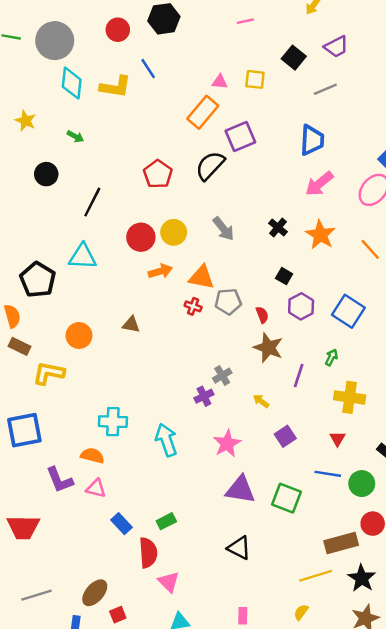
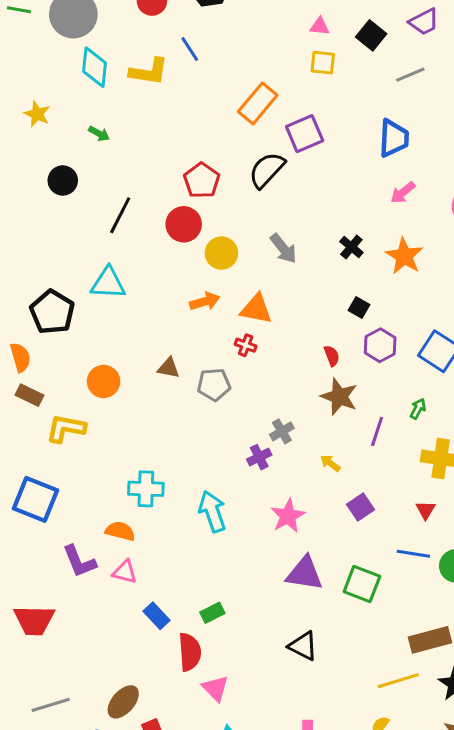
pink triangle: (220, 82) -> (320, 26), moved
pink arrow: (319, 184) -> (403, 193), size x0.7
red circle: (141, 237) -> (184, 224), moved
gray pentagon: (228, 302) -> (214, 385), moved
blue square: (24, 430) -> (36, 499), turned 33

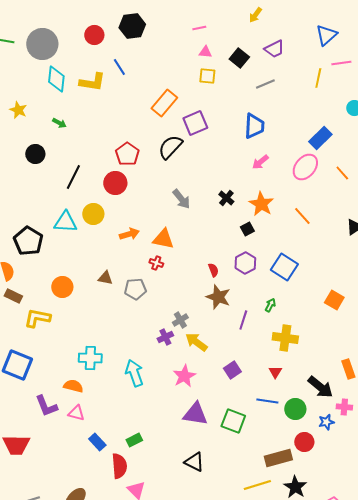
yellow circle: (221, 253) -> (93, 214), moved
black square: (359, 307) -> (247, 229), moved, turned 32
yellow arrow: (330, 463) -> (196, 342), moved, size x1.6

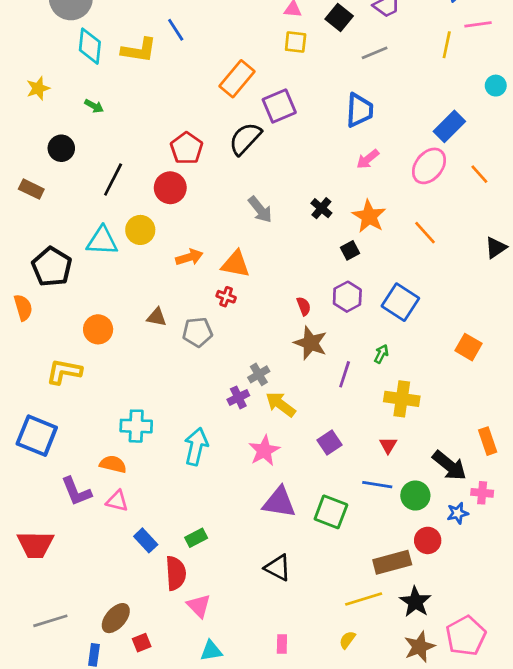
yellow star: (18, 110) -> (38, 88), turned 30
brown rectangle: (13, 296) -> (31, 189), moved
cyan arrow: (134, 373) -> (196, 446), turned 32

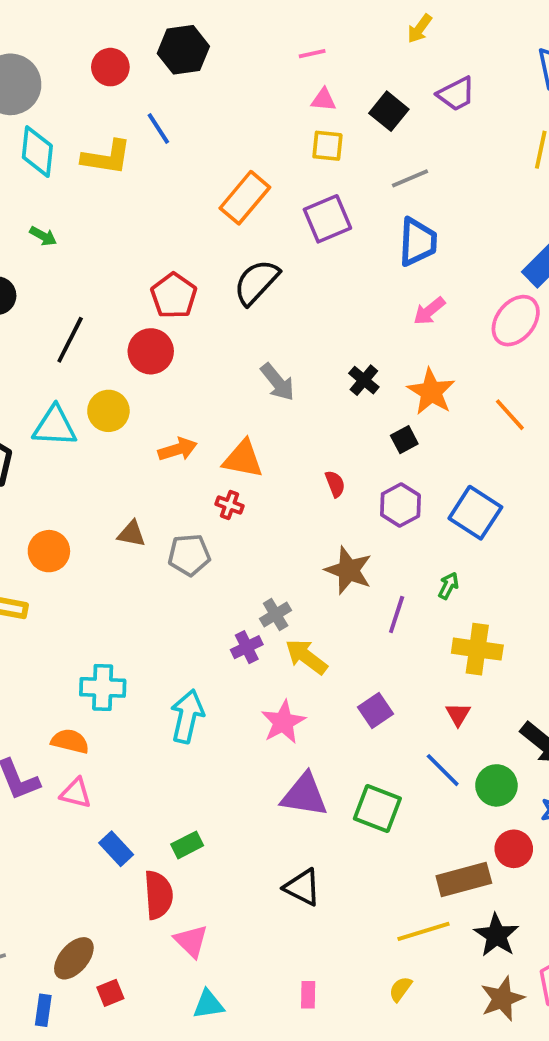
gray line: (375, 53) -> (410, 178), moved
purple square: (279, 106) -> (327, 219), moved
red semicircle: (304, 306) -> (335, 484), moved
blue line: (377, 485) -> (443, 770), turned 36

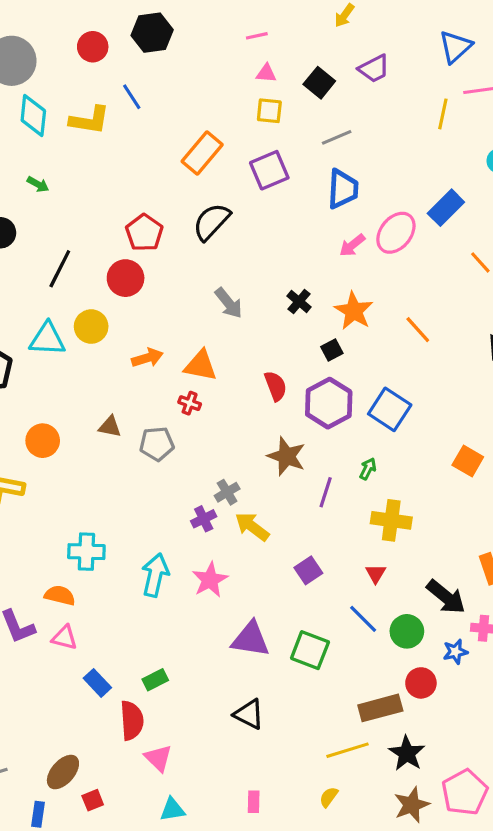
pink ellipse: (516, 321) -> (396, 233), moved
red semicircle: (335, 484) -> (276, 386), size x1.4
purple hexagon: (400, 505) -> (329, 403), size x1.4
pink star: (283, 722) -> (210, 580), moved

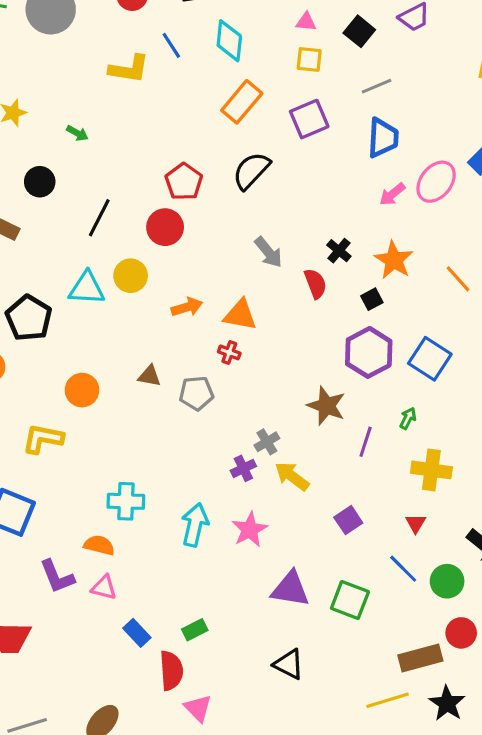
cyan diamond: (33, 115) -> (229, 41), moved
red semicircle: (276, 386) -> (315, 284), moved

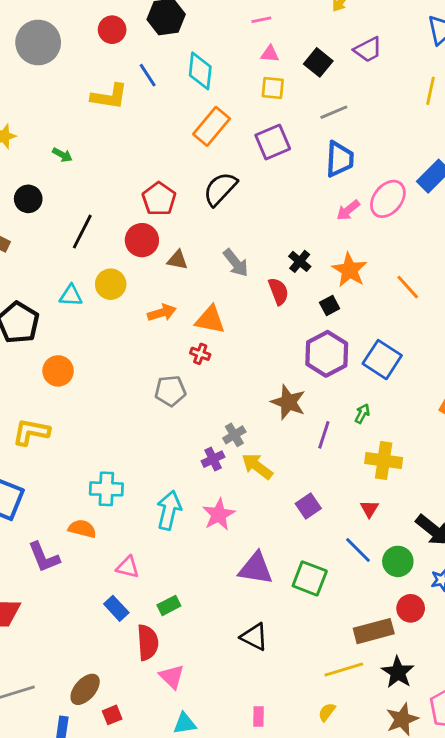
cyan triangle: (87, 288) -> (71, 296), size x0.7
brown triangle: (149, 376) -> (177, 260), moved
orange circle: (82, 390) -> (58, 371), moved
pink triangle: (104, 587) -> (128, 567), moved

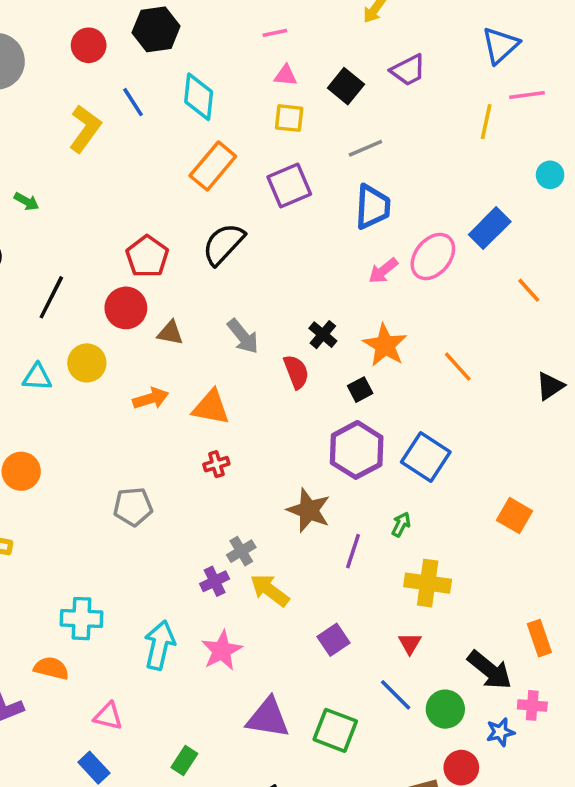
yellow L-shape: (109, 97) -> (85, 129), turned -63
red cross: (200, 354) -> (216, 464), moved, turned -36
gray pentagon: (170, 391) -> (133, 507), moved
green rectangle: (169, 605) -> (184, 761), moved, turned -30

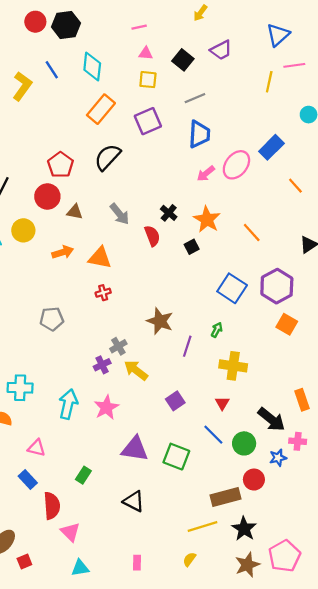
red circle: (89, 45) -> (35, 22), moved
purple hexagon: (357, 450) -> (277, 286), moved

